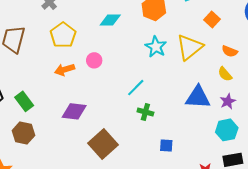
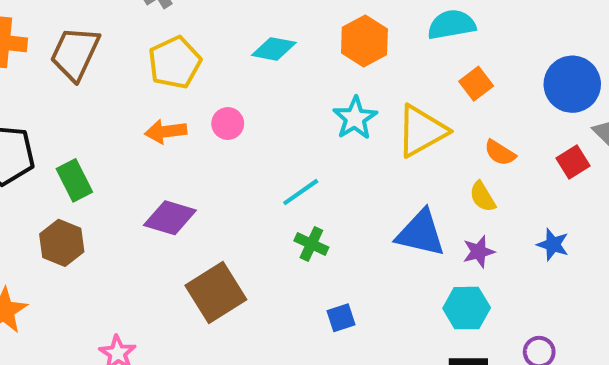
blue square: (166, 145) -> (341, 318), turned -32

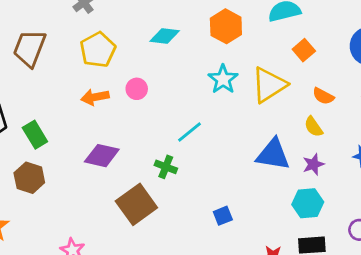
green cross: (311, 244) -> (166, 167), moved

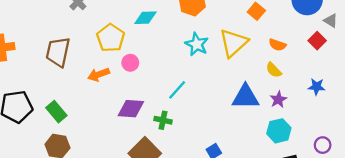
brown trapezoid: (30, 48) -> (58, 52), moved
yellow pentagon: (98, 50) -> (111, 38), moved
purple diamond: (102, 156) -> (131, 109), moved

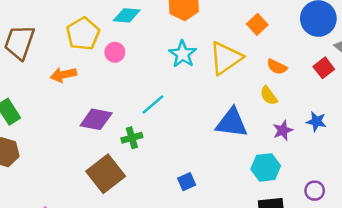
pink circle: (130, 63) -> (115, 52), moved
purple star: (278, 100) -> (283, 130), moved
green cross: (163, 120) -> (132, 138), turned -35

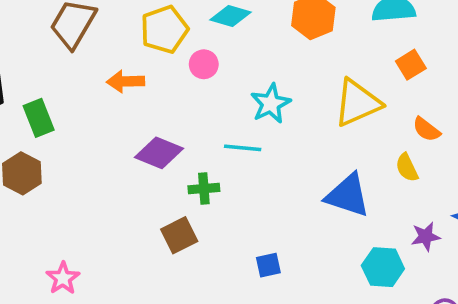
cyan star: (183, 54) -> (271, 104), moved
cyan line: (153, 105) -> (243, 148), turned 35
purple star: (283, 130) -> (426, 237), moved
brown square: (106, 174) -> (179, 235), moved, size x0.7

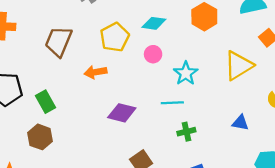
pink circle: (204, 64) -> (153, 54), moved
green cross: (204, 189) -> (186, 132), moved
blue triangle: (348, 195) -> (240, 123), size x0.6

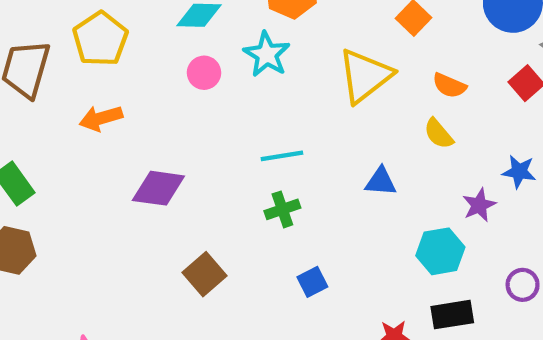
yellow pentagon: (115, 37) -> (100, 39), moved
cyan star: (186, 73) -> (267, 54), moved
cyan line: (172, 103) -> (282, 156), moved

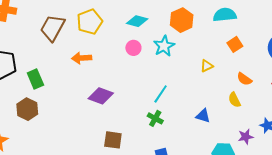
yellow triangle: (365, 76) -> (207, 66), size x0.5
cyan line: (282, 156) -> (161, 94), turned -60
green cross: (282, 209) -> (155, 118), turned 35
brown square: (204, 274) -> (113, 140), turned 36

